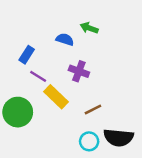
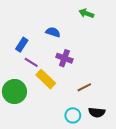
green arrow: (89, 28) -> (86, 13), moved
brown line: (93, 110) -> (84, 87), moved
black semicircle: (118, 138) -> (97, 112), size x0.7

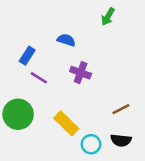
green arrow: (86, 13) -> (108, 17), turned -80
yellow rectangle: (46, 79) -> (66, 123), moved
brown line: (84, 87) -> (121, 109), moved

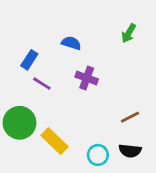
green arrow: (108, 17) -> (129, 33), moved
yellow rectangle: (66, 123) -> (54, 141), moved

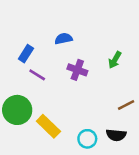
green arrow: (129, 33) -> (115, 60), moved
blue semicircle: (71, 43) -> (63, 39), turned -30
brown line: (130, 117) -> (126, 105), moved

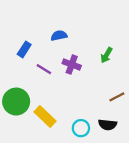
purple line: (37, 75) -> (44, 69), moved

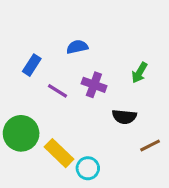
brown line: (117, 97) -> (150, 145), moved
black semicircle: (108, 125) -> (124, 117), moved
cyan circle: (81, 128) -> (88, 168), moved

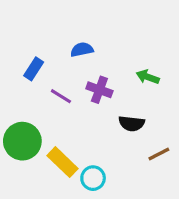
green arrow: (139, 73) -> (148, 77), turned 80

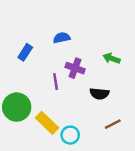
purple line: (61, 96) -> (56, 81), moved, turned 49
brown line: (159, 154) -> (113, 124), moved

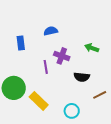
blue rectangle: (25, 52) -> (21, 43), turned -40
brown line: (113, 124) -> (100, 95), moved
cyan circle: (70, 135) -> (72, 111), moved

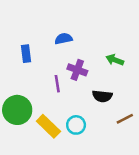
cyan circle: (72, 111) -> (76, 125), moved

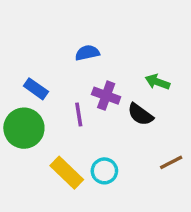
blue rectangle: (26, 54) -> (36, 89), moved, turned -48
black semicircle: (102, 96) -> (140, 114), moved, turned 30
green circle: (17, 110) -> (24, 128), moved

